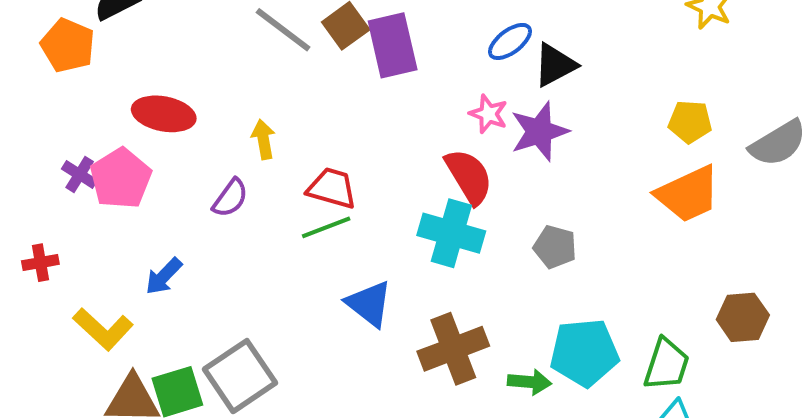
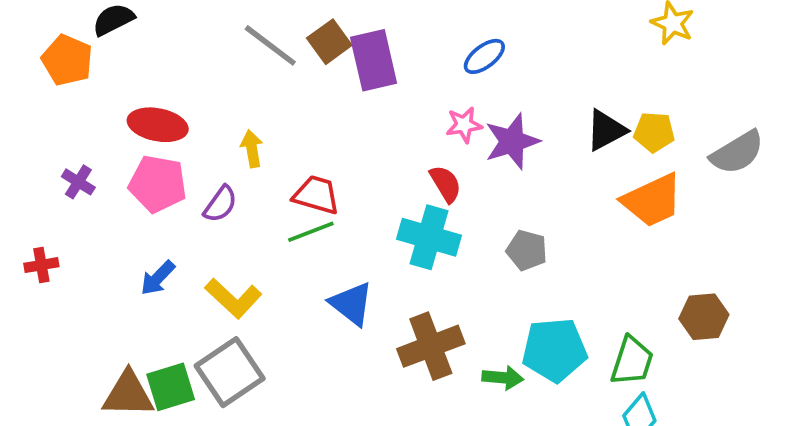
black triangle: (555, 65) -> (606, 130), moved
pink star: (488, 114) -> (464, 125), turned -30
red semicircle: (469, 176) -> (446, 184), size x0.7
pink pentagon: (121, 178) -> (158, 184), moved, turned -30
yellow L-shape: (103, 329) -> (233, 298), moved

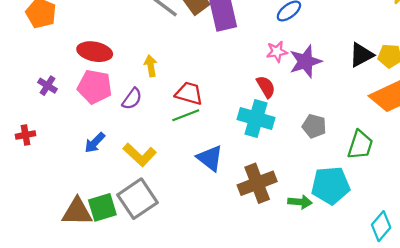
green trapezoid: (632, 361) -> (360, 145), moved

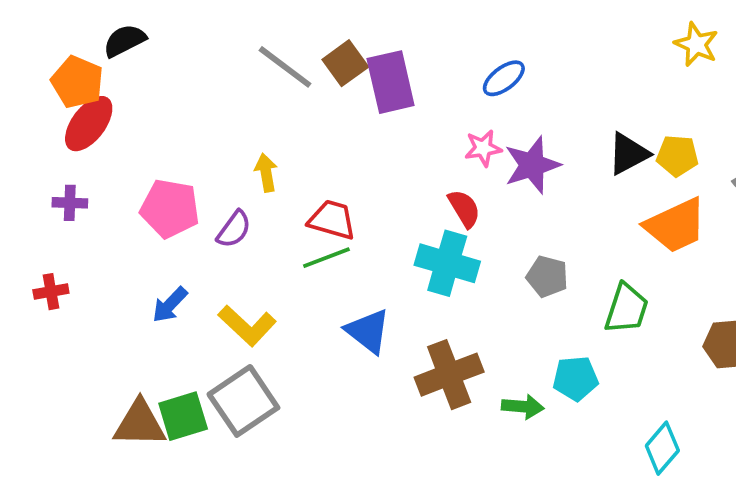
red ellipse: (95, 52) -> (89, 124), moved, turned -64
purple cross: (47, 86) -> (70, 203), moved, turned -30
cyan pentagon: (331, 185) -> (576, 378), size x0.7

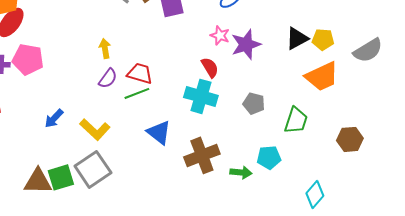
pink star: (483, 148) -> (220, 35), turned 30
pink pentagon: (170, 209) -> (28, 59), moved
purple semicircle: (234, 229) -> (108, 78), moved

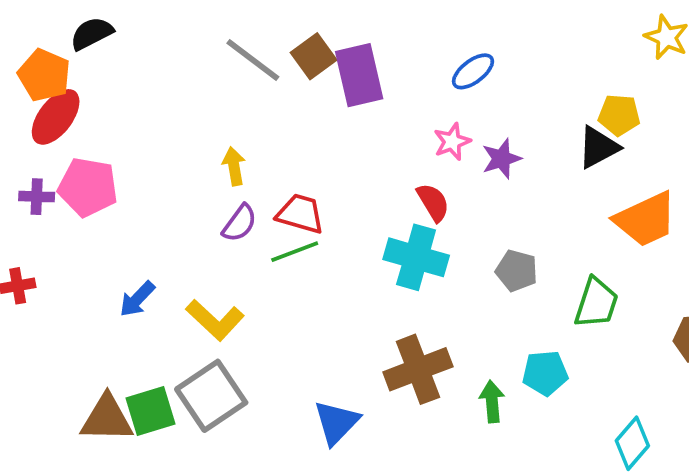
pink star: (220, 35) -> (452, 142), turned 30
yellow pentagon: (323, 39) -> (619, 115), moved
purple star: (246, 44) -> (501, 159), size x0.7
blue triangle: (159, 132) -> (336, 422), moved, turned 36
green arrow: (241, 172) -> (492, 402), turned -100

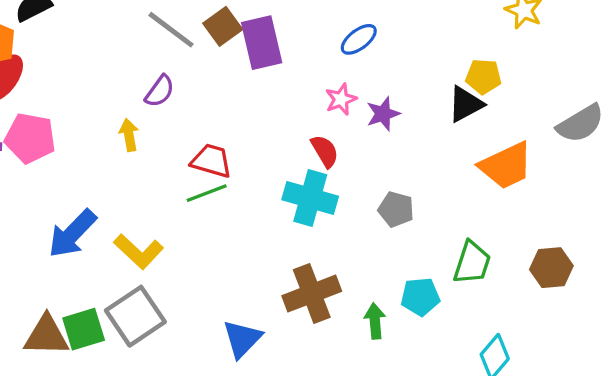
yellow arrow: (234, 166) -> (129, 135), moved
purple semicircle: (240, 223) -> (160, 91), moved
blue arrow: (137, 299) -> (72, 234), size x1.6
green trapezoid: (596, 303) -> (472, 263), moved

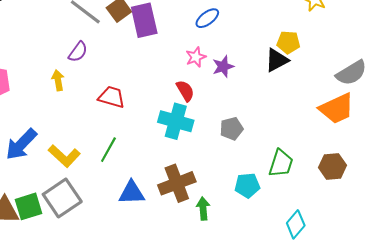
orange trapezoid: (506, 166) -> (337, 109), moved
green line: (207, 193) -> (108, 150), moved, turned -40
gray pentagon: (396, 209) -> (232, 129), turned -30
green arrow: (375, 321) -> (203, 209), moved
blue triangle: (242, 339) -> (132, 193), moved, turned 44

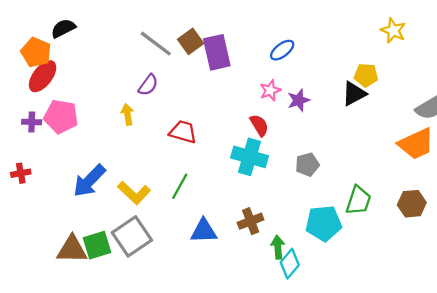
brown cross: (177, 183) -> (251, 221), size x0.7
cyan pentagon: (247, 185) -> (324, 223), size x1.4
cyan diamond: (296, 224) -> (290, 264), moved

